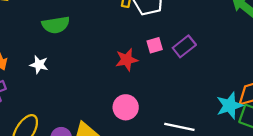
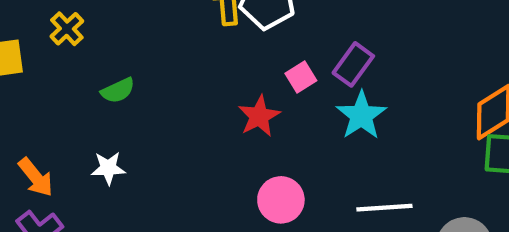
green semicircle: (56, 25) -> (118, 90), size x0.7
cyan star: (230, 106) -> (361, 115), moved

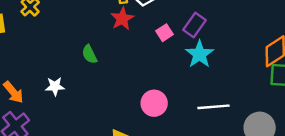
green semicircle: (118, 90) -> (89, 54), moved, turned 90
red star: (259, 116) -> (122, 19), moved

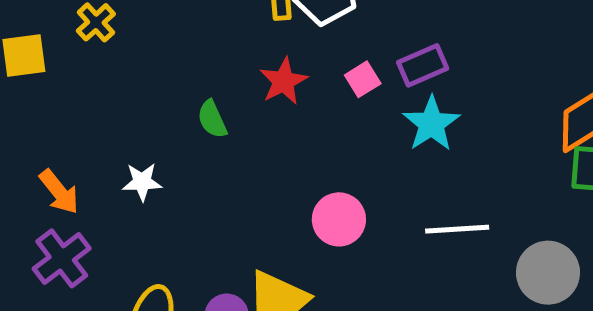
red star: (122, 19) -> (283, 81), moved
purple rectangle: (195, 25) -> (423, 65), turned 30

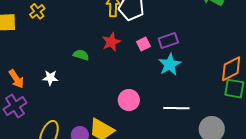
green semicircle: (212, 119) -> (81, 55), turned 126

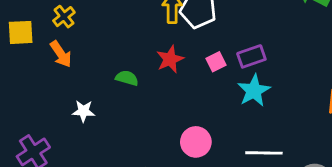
orange arrow: (16, 79) -> (61, 54), moved

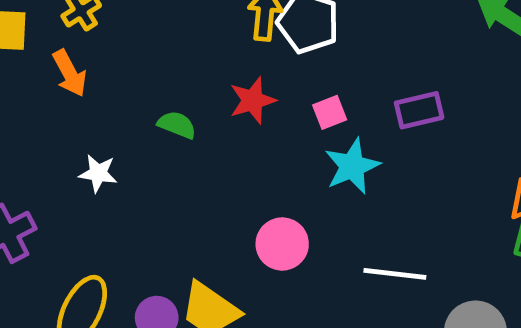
purple rectangle: (251, 56) -> (419, 110), moved
cyan star: (254, 91) -> (352, 166), moved

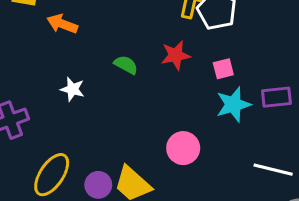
orange arrow: (70, 73) -> (62, 24), turned 132
purple rectangle: (419, 110) -> (276, 97), moved
white line: (395, 274) -> (273, 170), moved

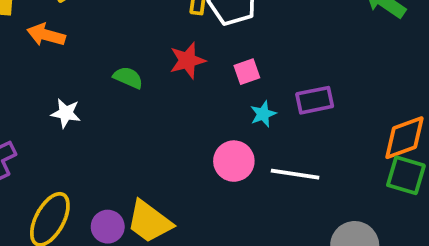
cyan star: (233, 104) -> (263, 114), size x0.6
pink circle: (183, 148) -> (234, 161), moved
white line: (273, 170) -> (295, 174), moved

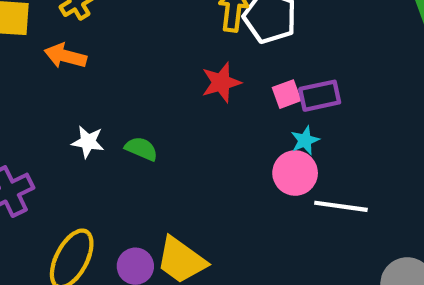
green semicircle: (128, 78) -> (141, 149), moved
purple rectangle: (315, 100) -> (320, 96), moved
pink circle: (234, 161) -> (295, 173), moved

